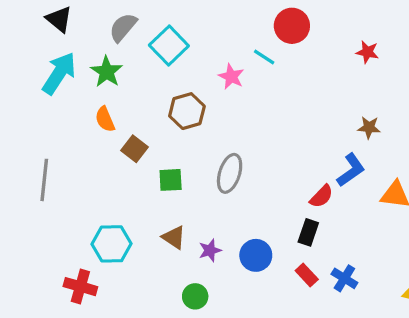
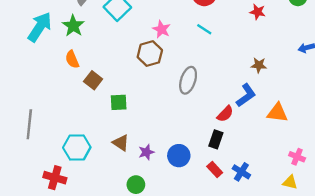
cyan line: (264, 57) -> (204, 29), moved
brown hexagon: (187, 111) -> (150, 54), moved
gray ellipse: (230, 173) -> (188, 80), moved
gray line: (44, 180) -> (29, 124), moved

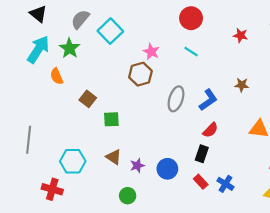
orange semicircle: (72, 59) -> (57, 76), moved
blue L-shape: (246, 95) -> (208, 100), moved

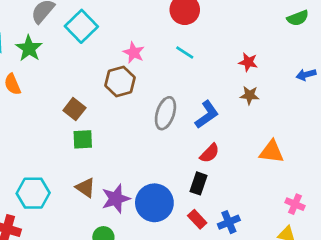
red star: (241, 35) -> (248, 62), moved
brown square: (88, 99) -> (74, 109), moved
purple star: (137, 166) -> (116, 199), size x1.5
blue circle: (167, 169) -> (154, 203), size x1.4
blue cross: (225, 184) -> (229, 222), turned 35

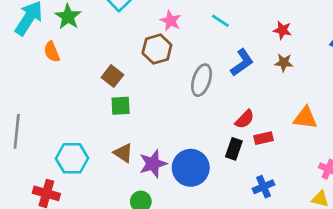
blue L-shape: (207, 115) -> (242, 63), moved
red rectangle: (197, 219) -> (264, 138), moved, turned -60

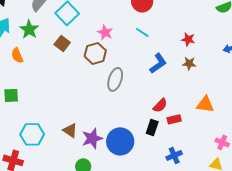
brown square: (112, 76) -> (62, 43), moved
gray ellipse: (201, 80) -> (115, 79), moved
green square: (121, 106) -> (11, 95), moved

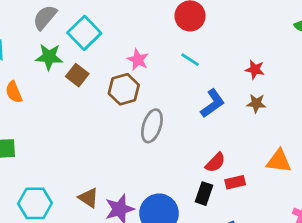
green star: (29, 29) -> (49, 57), moved, turned -30

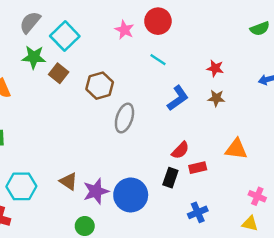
pink star: (138, 60) -> (124, 30), moved

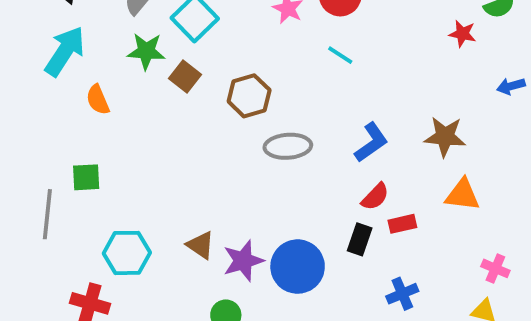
red star: (215, 68) -> (462, 34), moved
blue L-shape: (178, 98) -> (371, 142), moved
brown star: (216, 98) -> (445, 137), moved, size x1.5
gray ellipse: (124, 118) -> (288, 146), turned 68

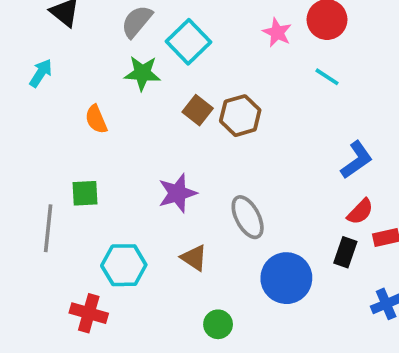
cyan arrow: (65, 51) -> (41, 73), moved, size x0.6
brown square: (185, 76) -> (198, 110), moved
gray ellipse: (288, 146) -> (248, 217), moved, turned 66
purple star: (243, 261) -> (177, 193), moved

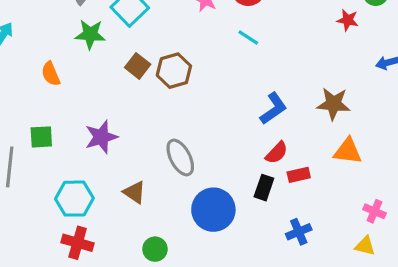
purple star: (177, 193) -> (101, 137), moved
red cross: (89, 313) -> (78, 243), moved

